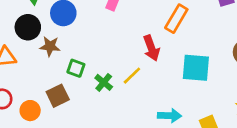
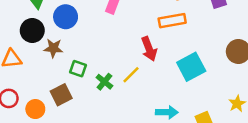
orange rectangle: (176, 19) -> (172, 21), turned 50
cyan square: (196, 68) -> (191, 67), turned -32

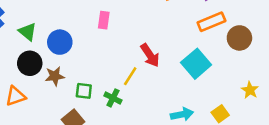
orange rectangle: (172, 21) -> (211, 22), moved
yellow line: (131, 75) -> (130, 76), moved

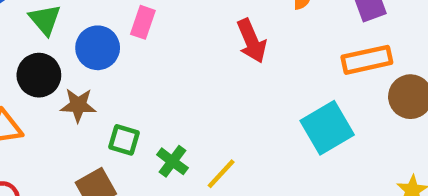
pink rectangle: (104, 20) -> (143, 22), moved
red arrow: (150, 55) -> (252, 41), moved
yellow line: (130, 76) -> (221, 174), moved

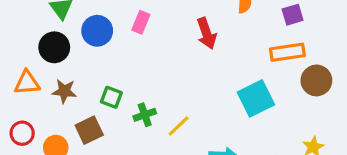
pink rectangle: (143, 22) -> (141, 22), moved
brown star: (78, 105) -> (64, 91), moved
green cross: (172, 161) -> (145, 115), turned 30

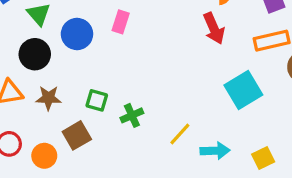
red arrow: (207, 33) -> (214, 28), moved
yellow line: (179, 126) -> (180, 134), moved

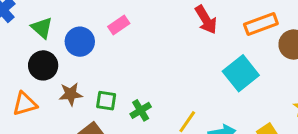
pink rectangle: (121, 22) -> (119, 25), turned 45
brown star: (48, 98) -> (71, 94), moved

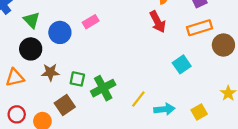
cyan square: (241, 73) -> (182, 64), size x0.7
green cross: (141, 110) -> (103, 88), size x1.5

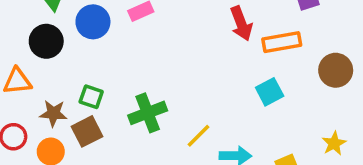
orange rectangle: (199, 28) -> (282, 42), moved
brown star: (50, 72) -> (53, 113), moved
green square: (77, 79) -> (91, 97), moved

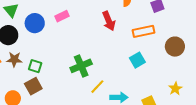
red arrow: (241, 23) -> (109, 21), moved
brown star: (53, 113) -> (14, 59), moved
green cross: (148, 113) -> (81, 66), moved

